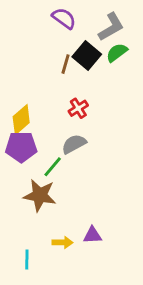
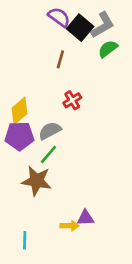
black square: (87, 55) -> (80, 28), moved
gray semicircle: (74, 144) -> (50, 131), moved
yellow arrow: (63, 242) -> (70, 226), moved

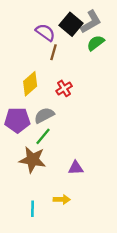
purple semicircle: (59, 17) -> (45, 32), moved
yellow diamond: (19, 111) -> (30, 84), moved
purple triangle: (85, 218) -> (76, 168), moved
cyan line: (25, 240) -> (32, 209), moved

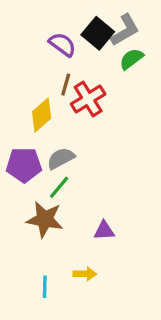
brown line: (54, 52) -> (66, 85), moved
red cross: (64, 88) -> (88, 99), moved, size x1.5

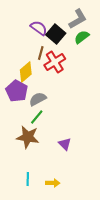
black square: (98, 33) -> (56, 34), moved
purple pentagon: (24, 165) -> (17, 91), moved, turned 30
purple triangle: (104, 231) -> (65, 144), turned 48
yellow arrow: (85, 274) -> (53, 183), moved

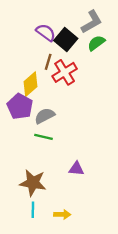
green line: (37, 117) -> (43, 137), turned 63
brown star: (28, 137) -> (33, 183), moved
purple triangle: (65, 144) -> (76, 169), turned -40

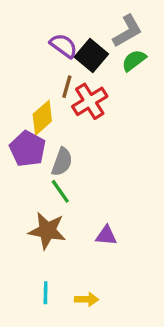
gray semicircle: (45, 116) -> (62, 162), turned 138
green line: (43, 137) -> (60, 191), turned 42
brown star: (33, 183) -> (47, 231), moved

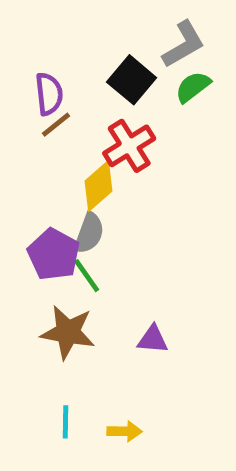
purple semicircle: (64, 46) -> (49, 94), moved, turned 48
brown line: (67, 87) -> (56, 125), moved, turned 35
yellow diamond: (42, 118) -> (99, 186), moved
purple pentagon: (28, 149) -> (54, 254), moved

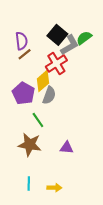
gray L-shape: (183, 44) -> (70, 45), moved
gray semicircle: (89, 233) -> (49, 95), moved
purple pentagon: (54, 254) -> (24, 93), moved

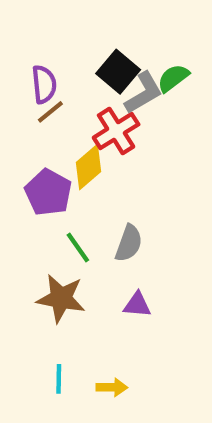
gray semicircle: (49, 95) -> (129, 243), moved

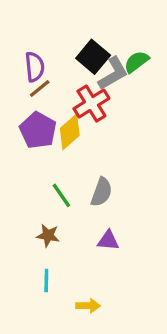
purple pentagon: (48, 192) -> (38, 130), moved
brown star: (61, 298) -> (48, 235), size x0.6
cyan line: (59, 379) -> (46, 281), moved

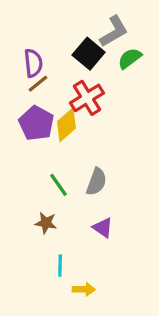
gray L-shape: (113, 73) -> (114, 31), moved
purple triangle: (108, 240) -> (103, 228), turned 30
cyan line: (46, 281) -> (60, 266), moved

